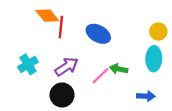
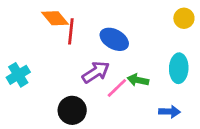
yellow circle: (158, 32) -> (184, 18), moved
cyan cross: (28, 64) -> (18, 75), moved
purple arrow: (67, 67) -> (96, 72), moved

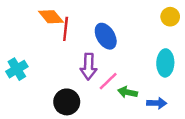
blue ellipse: (114, 39) -> (106, 36), turned 30
purple arrow: (96, 72) -> (89, 67), turned 125
green arrow: (138, 80) -> (128, 92), moved

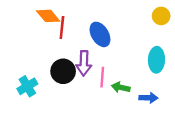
cyan cross: (17, 69) -> (27, 86), moved
pink line: (108, 81) -> (102, 77), turned -42
black circle: (67, 102) -> (63, 71), moved

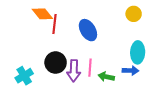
yellow circle: (161, 16) -> (134, 14), moved
purple arrow: (84, 63) -> (74, 71), moved
blue arrow: (148, 98) -> (131, 71), moved

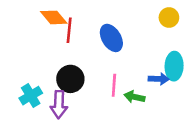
purple arrow: (74, 71) -> (59, 105), moved
blue arrow: (131, 71) -> (159, 79), moved

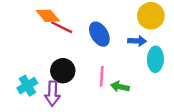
yellow circle: (169, 17) -> (151, 16), size x1.5
red line: (69, 30) -> (62, 27), turned -70
blue arrow: (159, 79) -> (137, 41), moved

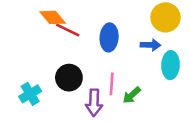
blue ellipse: (99, 34) -> (109, 37), turned 35
green arrow: (120, 87) -> (132, 95), turned -54
purple arrow: (52, 94) -> (94, 103), moved

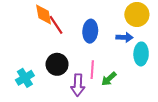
orange diamond: (53, 17) -> (44, 15), turned 30
red line: (68, 30) -> (56, 25), turned 30

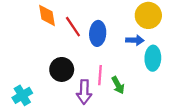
red line: (56, 25) -> (73, 27), moved
cyan cross: (25, 78) -> (22, 95), moved
green arrow: (109, 79) -> (118, 85), turned -77

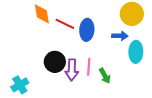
red line: (73, 27) -> (65, 24), turned -30
purple arrow: (84, 92) -> (72, 70), moved

